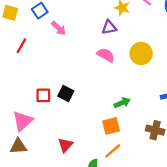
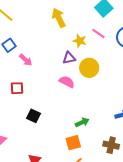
yellow circle: (141, 53) -> (89, 68), moved
red square: (43, 95) -> (17, 88), moved

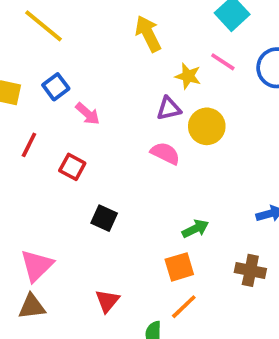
red square: (17, 88) -> (72, 167), turned 32

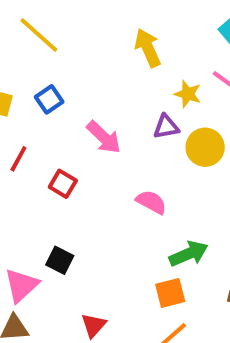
pink arrow: (88, 114) -> (104, 137), moved, size x1.4
pink semicircle: (165, 153) -> (151, 202), moved
black square: (104, 218) -> (60, 260), moved
green arrow: (195, 229) -> (189, 254), size x1.4

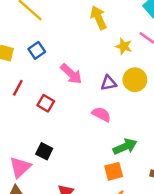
purple triangle: (166, 127) -> (109, 83), moved

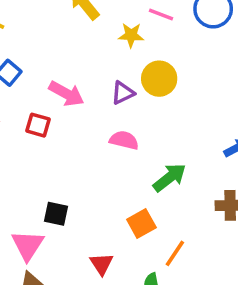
red square: (46, 103) -> (38, 125), moved
orange square: (114, 171) -> (141, 224), moved

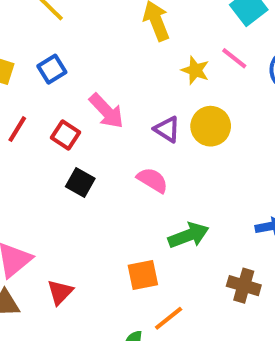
purple triangle: (123, 93) -> (167, 129), turned 40
black square: (56, 214) -> (80, 183), moved
red triangle: (102, 264) -> (60, 292), moved

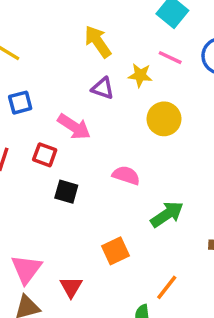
blue square: (52, 69) -> (20, 103), turned 30
purple triangle: (167, 129) -> (103, 88), moved
orange square: (143, 275) -> (116, 251), moved

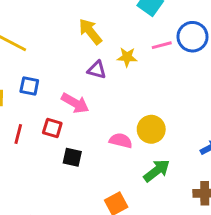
pink line: (170, 58) -> (162, 45), moved, turned -36
blue square: (20, 103) -> (29, 86), turned 30
yellow circle: (164, 119) -> (151, 129), moved

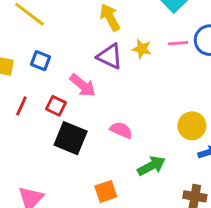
purple triangle: (97, 70) -> (110, 56), size x1.4
yellow circle: (151, 129) -> (192, 126), moved
black square: (72, 157) -> (71, 138), size x1.6

